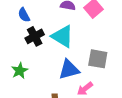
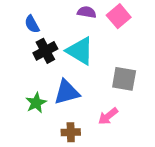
blue triangle: (69, 70) -> (67, 92), moved
green star: (20, 71) -> (36, 103), moved

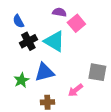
pink square: (119, 16) -> (76, 23), moved
gray square: (124, 79) -> (97, 72), moved

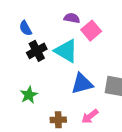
blue triangle: (44, 72) -> (82, 84), moved
pink arrow: (75, 90) -> (90, 116), moved

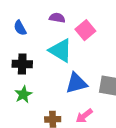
purple semicircle: (72, 18) -> (57, 18), moved
black cross: (37, 51) -> (22, 64), moved, turned 30

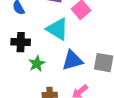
green star: (23, 94) -> (37, 64), moved

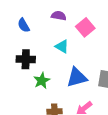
cyan triangle: (57, 29) -> (62, 47), size x0.6

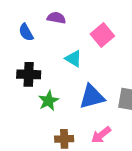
purple semicircle: (59, 16) -> (56, 18), moved

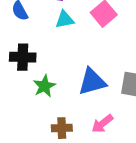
cyan triangle: (73, 59) -> (65, 20), moved, turned -42

